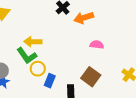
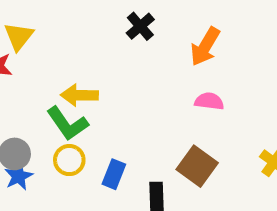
orange arrow: (84, 18) -> (205, 47), moved, turned -42
yellow circle: (38, 69) -> (69, 160), moved

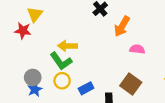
orange arrow: (205, 47) -> (122, 26), moved
blue rectangle: (114, 174) -> (86, 88), turned 40

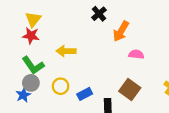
red star: (23, 31) -> (31, 36), moved
green L-shape: (61, 61) -> (33, 65), moved
blue star: (35, 89) -> (23, 95), moved

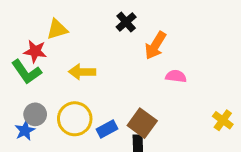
yellow triangle: (33, 19) -> (57, 29), moved, turned 35
green L-shape: (33, 65) -> (26, 72), moved
yellow circle: (61, 86) -> (75, 119), size x1.5
brown square: (130, 89) -> (142, 123), moved

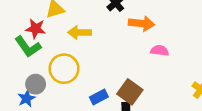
orange arrow: (155, 45) -> (142, 23), turned -115
yellow arrow: (82, 72) -> (80, 32), moved
yellow circle: (75, 119) -> (64, 69), moved

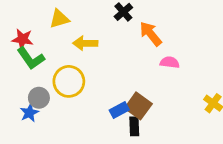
orange arrow: (142, 23) -> (151, 34), turned -135
red star: (36, 29) -> (23, 39), moved
blue rectangle: (99, 97) -> (119, 110), moved

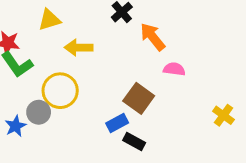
gray circle: (39, 98) -> (39, 112), moved
brown square: (138, 106) -> (139, 98), moved
black rectangle: (134, 126) -> (134, 141), turned -60

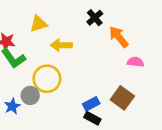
brown square: (139, 98) -> (122, 98), moved
black rectangle: (134, 141) -> (92, 118), moved

